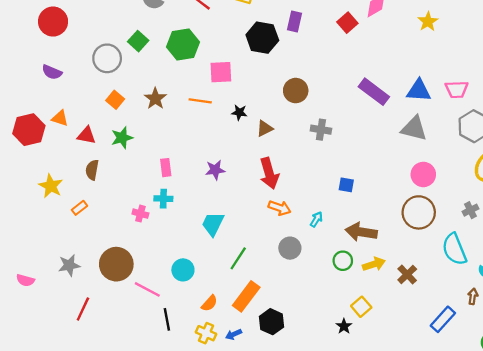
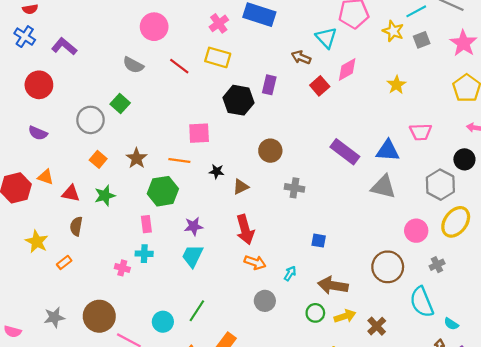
green hexagon: (183, 45) -> (163, 191), moved
pink trapezoid: (457, 89) -> (421, 132), moved
pink circle: (423, 174) -> (416, 231), moved
cyan trapezoid: (213, 224) -> (192, 256), moved
green line: (238, 258) -> (197, 311), moved

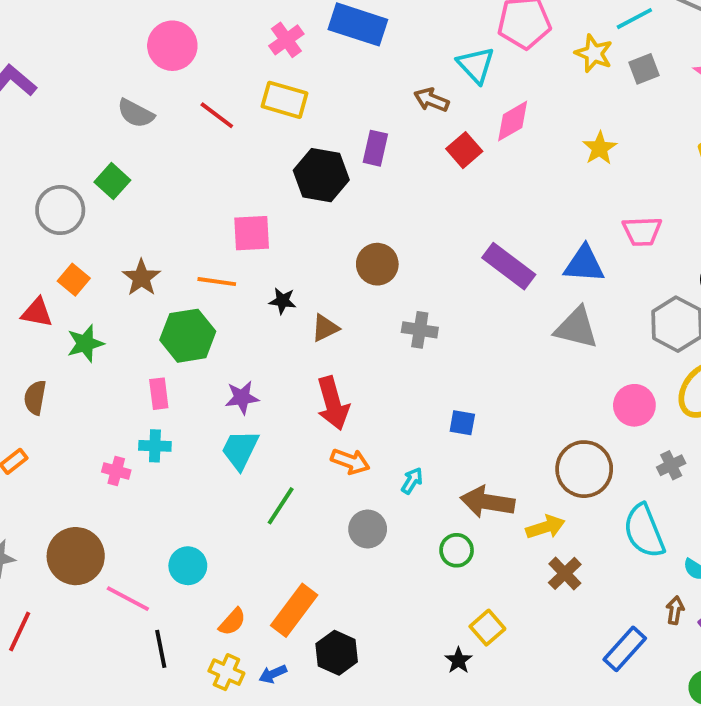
red triangle: (71, 193) -> (37, 312), moved
green line: (197, 311) -> (281, 506), moved
yellow arrow: (345, 316) -> (545, 527), moved

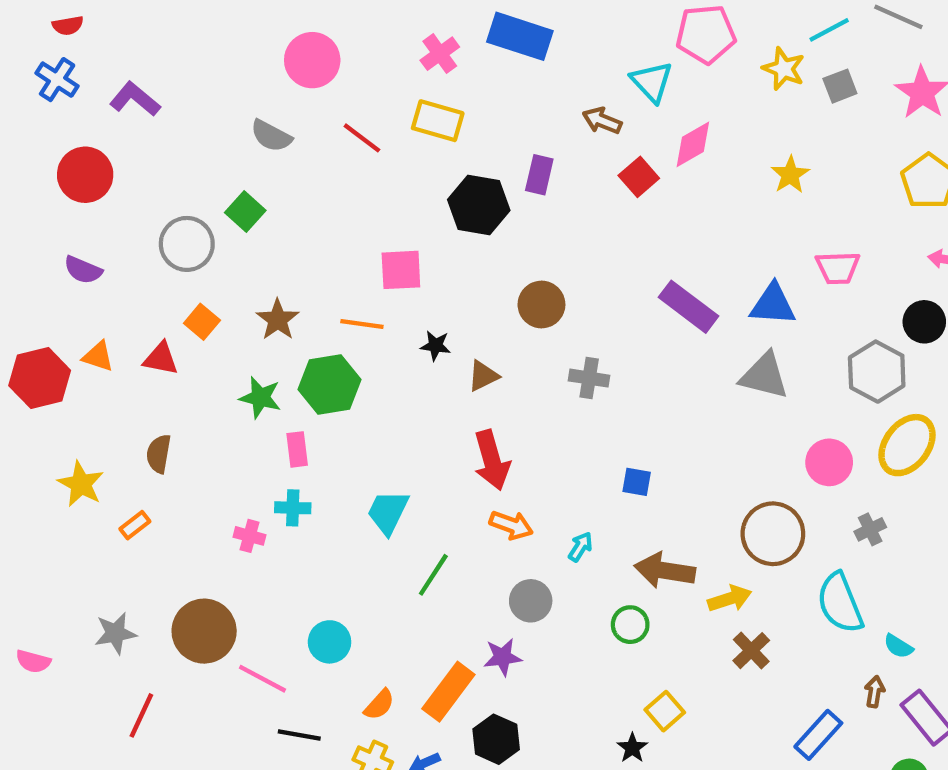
green star: (85, 343) -> (260, 398), moved, turned 30
purple star: (242, 398) -> (503, 657), moved
black line: (161, 649) -> (299, 735), turned -69

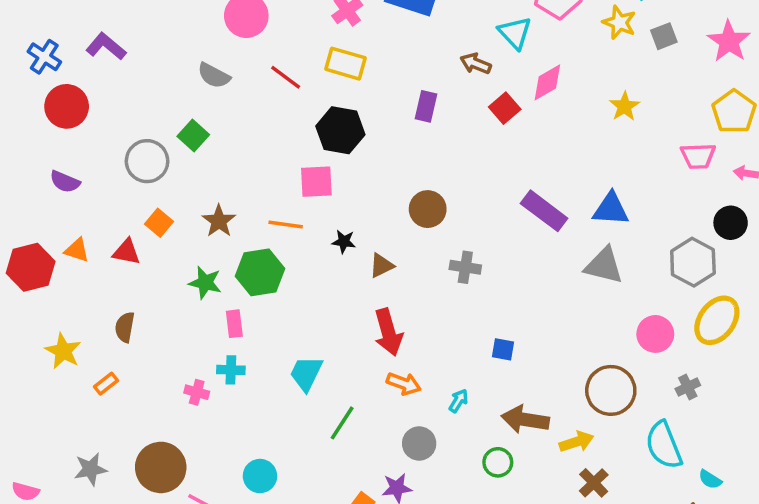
blue cross: (57, 80) -> (44, 57), moved
black hexagon: (479, 205) -> (340, 130), moved
pink trapezoid: (838, 268) -> (698, 156), moved

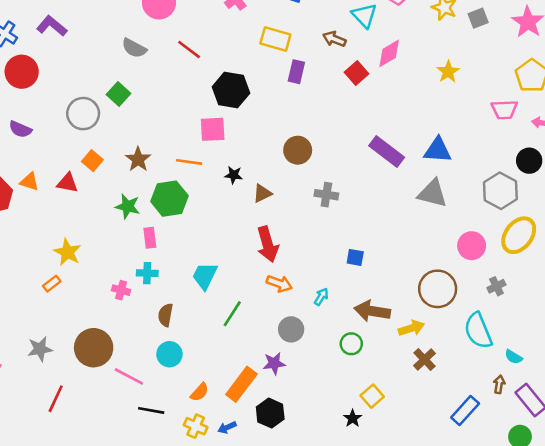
yellow rectangle: (346, 64) -> (275, 39), moved
brown semicircle: (125, 327) -> (166, 315), moved
yellow star: (63, 351) -> (67, 252), moved

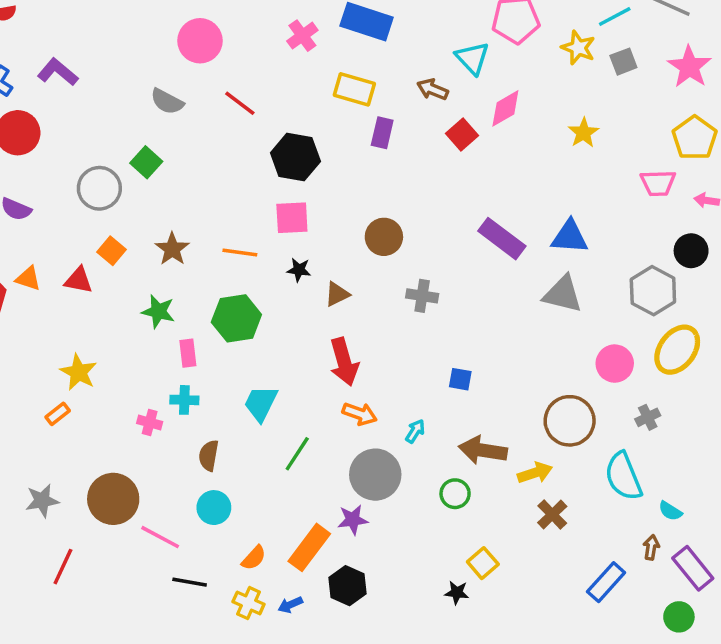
pink square: (213, 129) -> (292, 218), moved
green hexagon: (169, 199) -> (236, 318), moved
gray circle: (291, 329) -> (375, 475), size x1.5
black star: (353, 418) -> (457, 593), turned -30

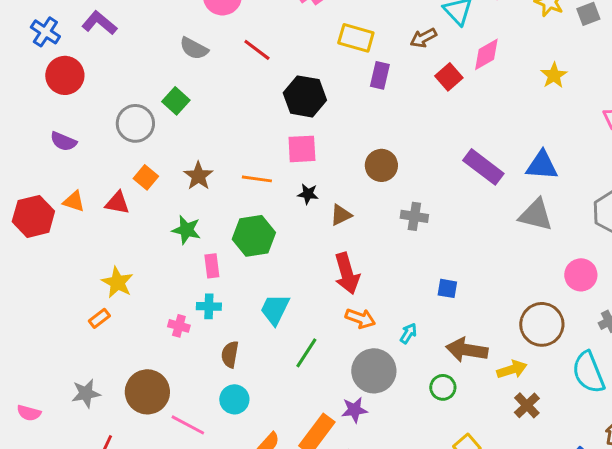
brown arrow: (433, 89) -> (423, 38), turned -50

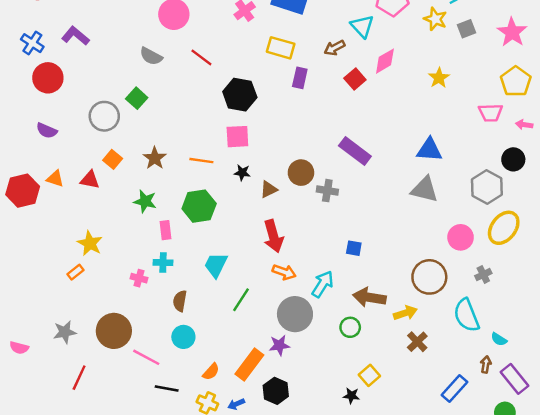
brown circle: (381, 165) -> (301, 173), moved
purple rectangle: (483, 167) -> (355, 151), moved
cyan arrow: (408, 333) -> (323, 284), size x1.6

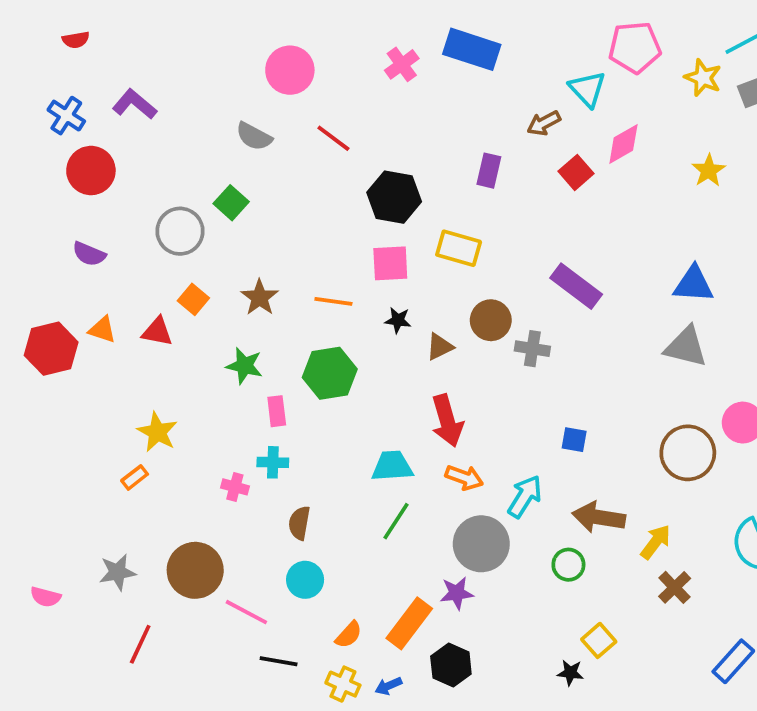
yellow rectangle: (281, 48) -> (459, 248), moved
cyan trapezoid: (216, 265) -> (392, 466), moved, turned 60
brown circle: (429, 277) -> (688, 453), moved
yellow arrow: (405, 313) -> (656, 542), turned -35

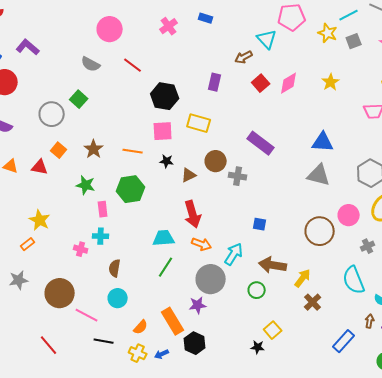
blue rectangle: (472, 49) -> (206, 18), size x0.5
pink diamond: (623, 144) -> (289, 83), moved
gray star: (117, 572) -> (19, 280), moved
orange rectangle: (409, 623) -> (173, 321), turned -68
red line: (140, 644) -> (49, 345), moved, turned -65

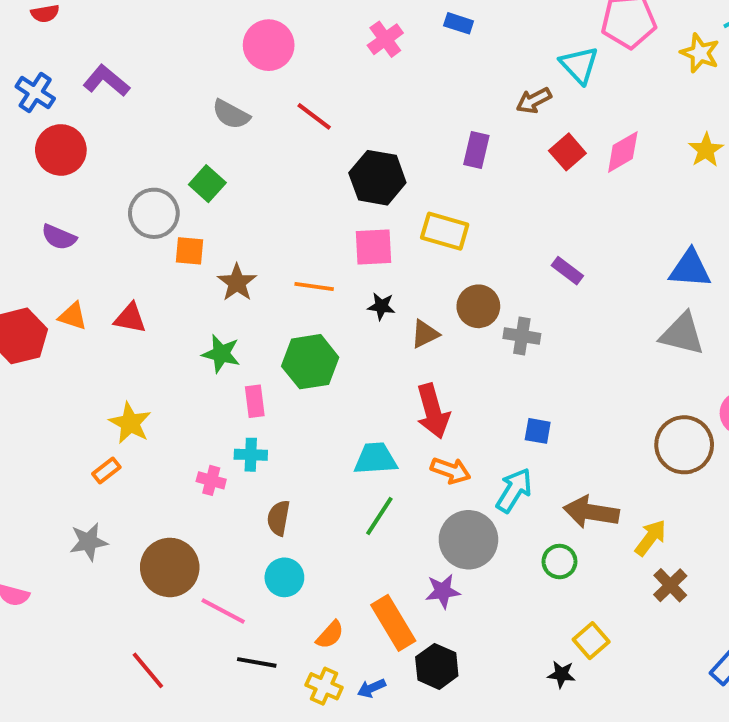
purple rectangle: (261, 143) -> (567, 271), size x0.6
orange square: (59, 150) -> (189, 251), moved, turned -35
blue square: (260, 224) -> (538, 431), moved

